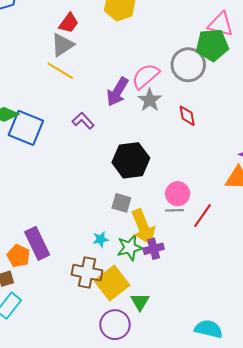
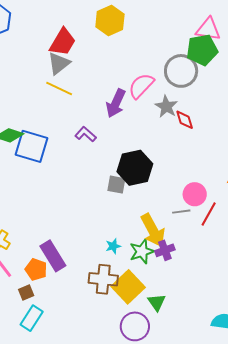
red trapezoid: (69, 23) -> (63, 42), size x1.4
gray star: (150, 100) -> (166, 107), moved
pink circle: (178, 194) -> (195, 194), moved
gray square: (121, 203) -> (116, 185), moved

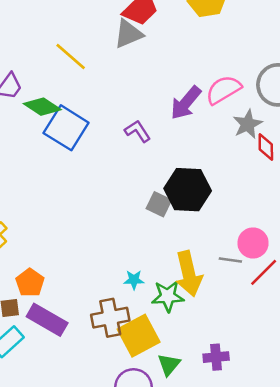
yellow line: (59, 89) -> (71, 57), moved
purple cross: (165, 250) -> (216, 357), moved
purple rectangle: (53, 256) -> (47, 320), moved, turned -44
brown cross: (103, 279) -> (110, 318), turned -32

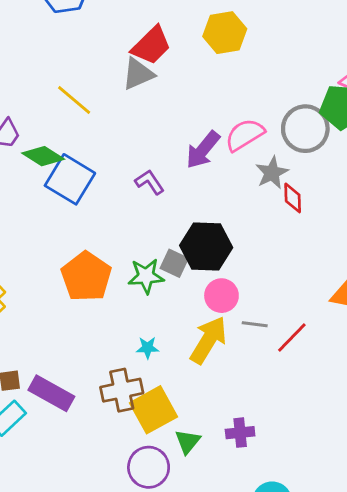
pink circle: (253, 243) -> (221, 296), moved
yellow arrow: (189, 274) -> (208, 340), turned -135
orange pentagon: (30, 283) -> (86, 277), moved, size x1.6
green star: (168, 296) -> (146, 276), moved

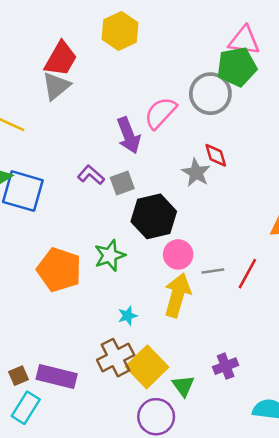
purple arrow: (203, 150) -> (129, 135), turned -45
gray star: (272, 173) -> (196, 173), moved
gray square: (174, 263) -> (122, 183), moved, turned -30

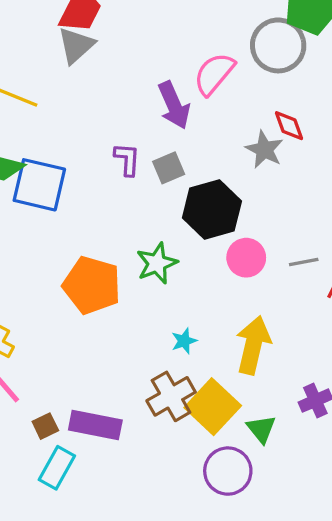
purple L-shape: (91, 175) -> (127, 159), turned 56
gray line: (213, 271) -> (304, 262), moved
yellow arrow: (177, 295) -> (253, 345), moved

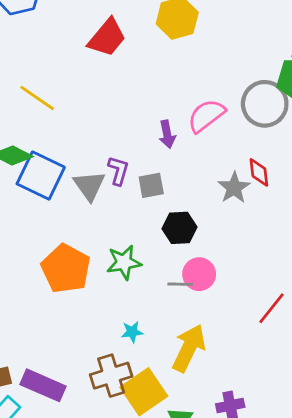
gray triangle: (76, 45) -> (89, 186), moved, turned -36
purple arrow: (174, 105) -> (167, 134), size x0.7
black hexagon: (212, 210) -> (179, 228), size x0.7
gray line: (304, 262) -> (180, 284), moved

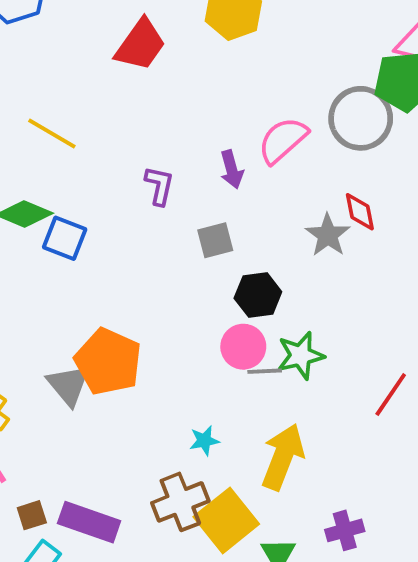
purple L-shape: (118, 171) -> (159, 186), moved
blue square: (41, 176) -> (65, 238), size x0.7
gray triangle: (89, 186) -> (68, 385), moved
green star: (124, 262) -> (301, 356), moved
pink circle: (199, 274) -> (243, 347), moved

